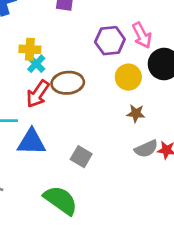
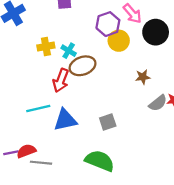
cyan cross: (36, 64) -> (69, 51), moved
yellow circle: (128, 77) -> (119, 41), moved
gray square: (81, 157) -> (108, 122), turned -35

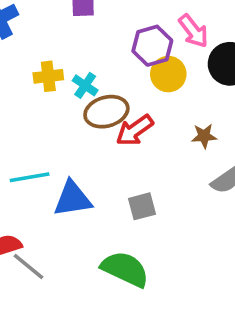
red arrow: (61, 80) -> (135, 130), moved, turned 30
gray line: (41, 163) -> (29, 266), turned 30

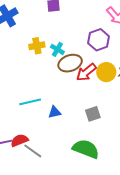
purple hexagon: (152, 46) -> (99, 40), moved
yellow circle: (168, 74) -> (106, 72), moved
blue triangle: (72, 199) -> (54, 112), size x0.6

